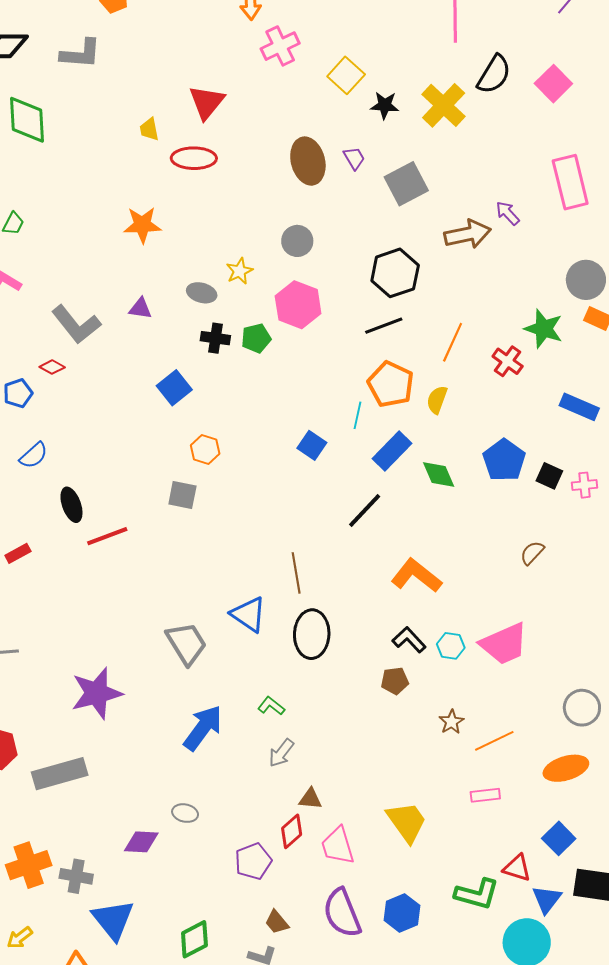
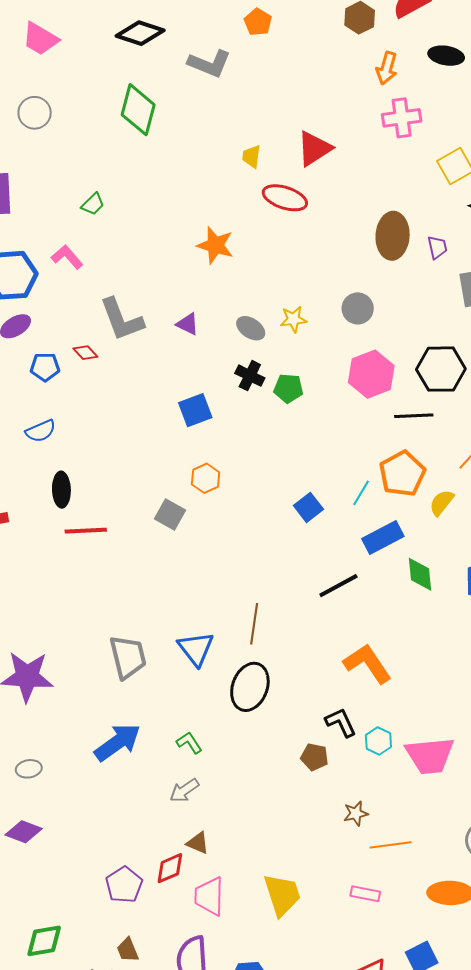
pink hexagon: (298, 305) -> (371, 374), moved
gray ellipse: (185, 813) -> (29, 769), moved, turned -40
purple pentagon: (253, 861) -> (124, 885), turned -30

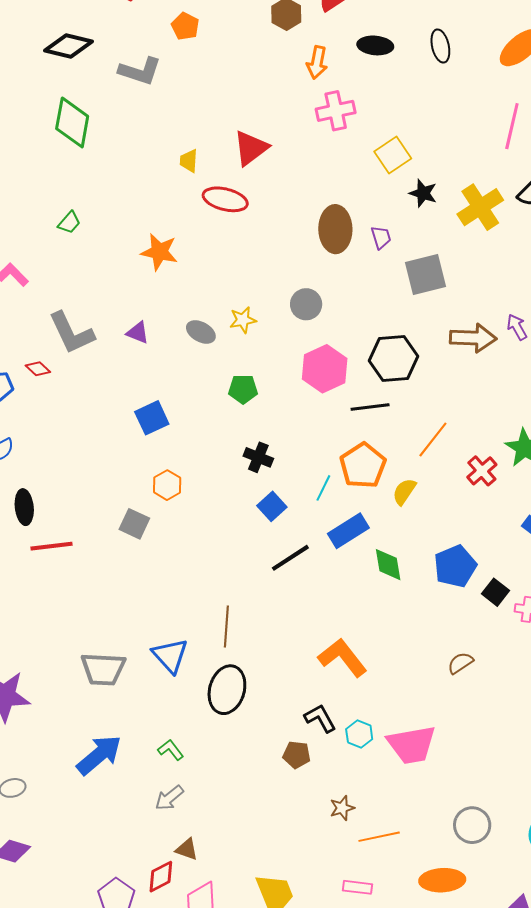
green trapezoid: (93, 204) -> (69, 223), moved
black cross: (250, 376) -> (258, 457), moved
black line: (338, 586) -> (290, 558), moved
gray trapezoid: (128, 657) -> (103, 669), turned 111

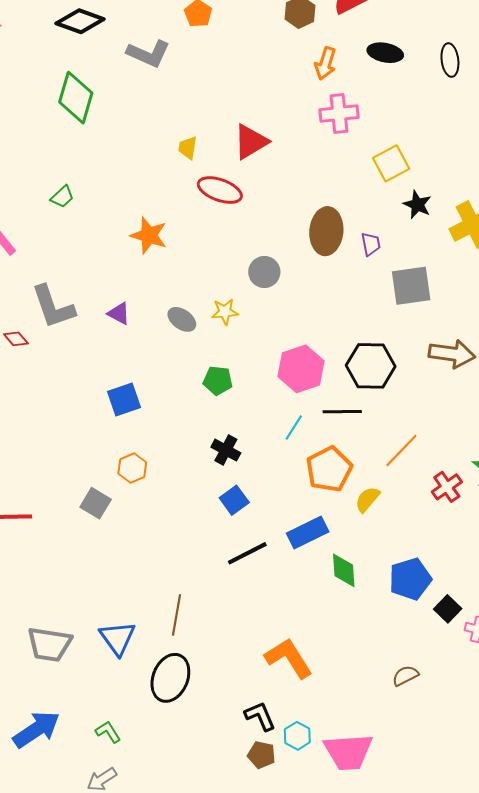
gray circle: (306, 304) -> (264, 272), moved
cyan line: (323, 488) -> (294, 427), moved
brown pentagon: (297, 755) -> (261, 755), moved

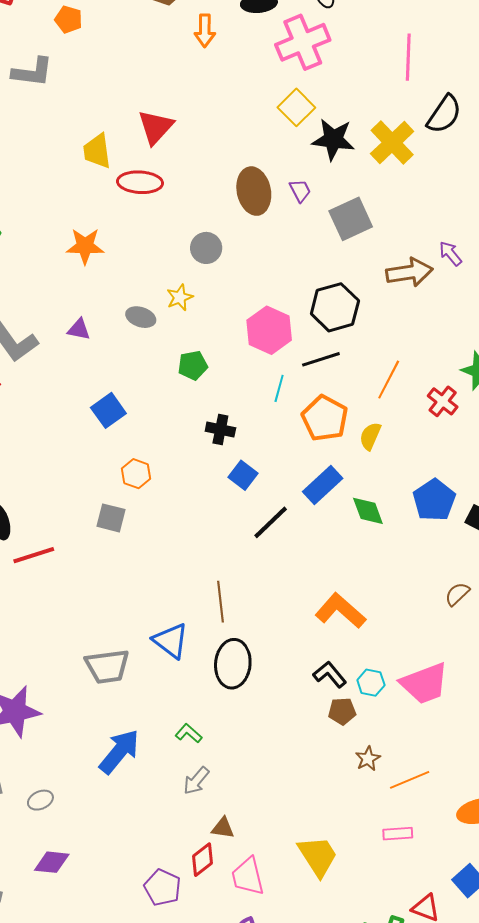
pink cross: (339, 114) -> (303, 42), moved, size x1.4
yellow trapezoid: (188, 148) -> (97, 151), size x1.5
black star: (417, 205) -> (333, 139), size x1.5

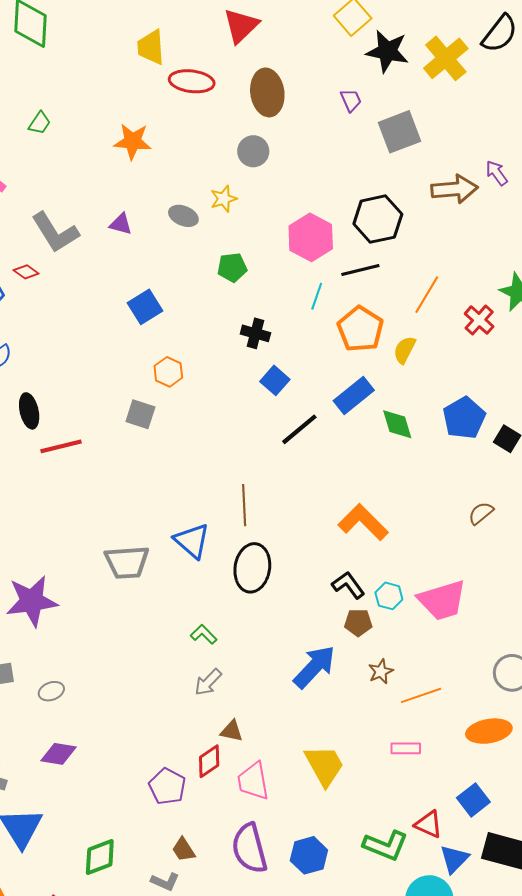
red triangle: (156, 127) -> (241, 26), moved
brown ellipse: (254, 191) -> (267, 92), moved
blue arrow: (119, 752) -> (314, 667), moved

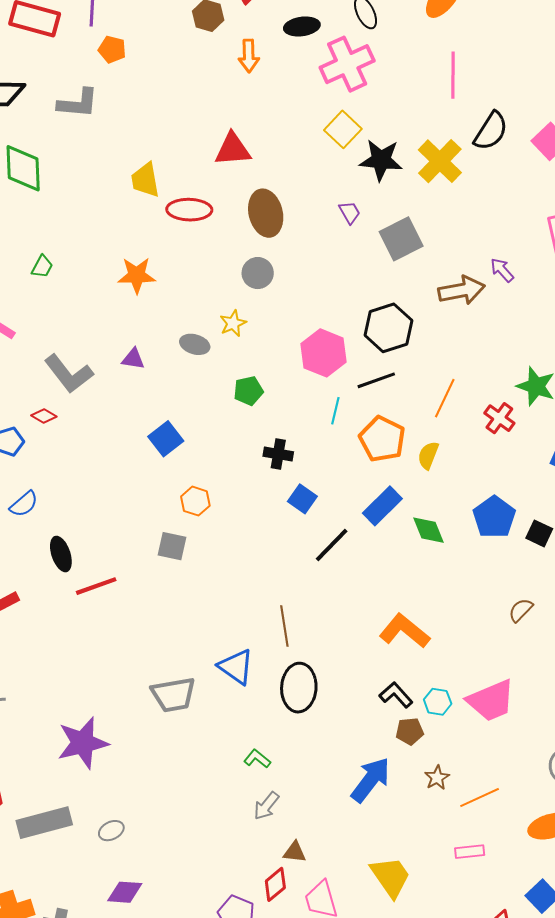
red triangle: (241, 26) -> (233, 149), turned 45

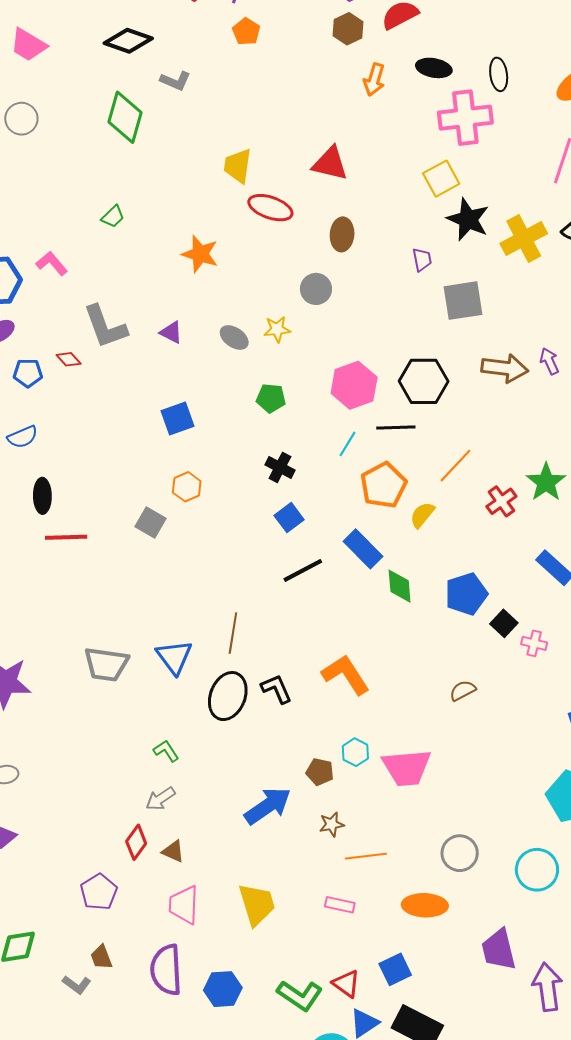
gray L-shape: (78, 103) -> (175, 81), moved, size x0.7
brown ellipse: (266, 213) -> (342, 234), size x0.7
blue rectangle: (382, 506) -> (363, 549), turned 72
black L-shape: (396, 695) -> (277, 689), moved
red diamond: (275, 884) -> (136, 842), moved, turned -32

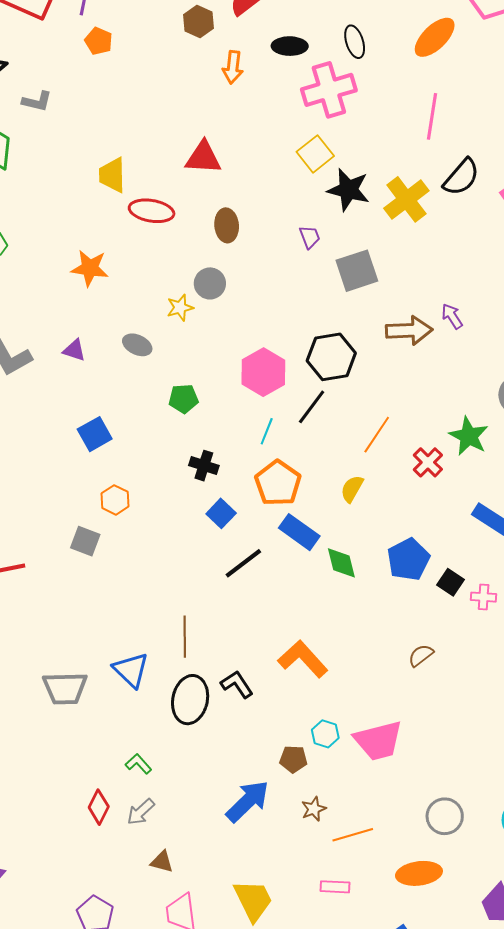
yellow star: (277, 329) -> (180, 308), moved
black line: (396, 427) -> (312, 407), turned -42
orange pentagon: (383, 485) -> (278, 483), moved
red diamond: (136, 842) -> (99, 807), moved

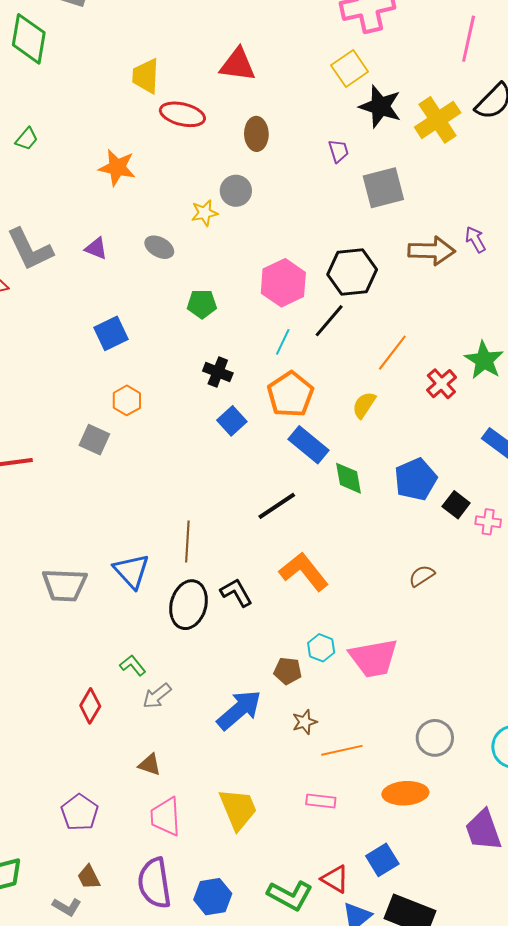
black line: (243, 563) -> (277, 506), moved
gray arrow: (141, 812) -> (157, 696), moved

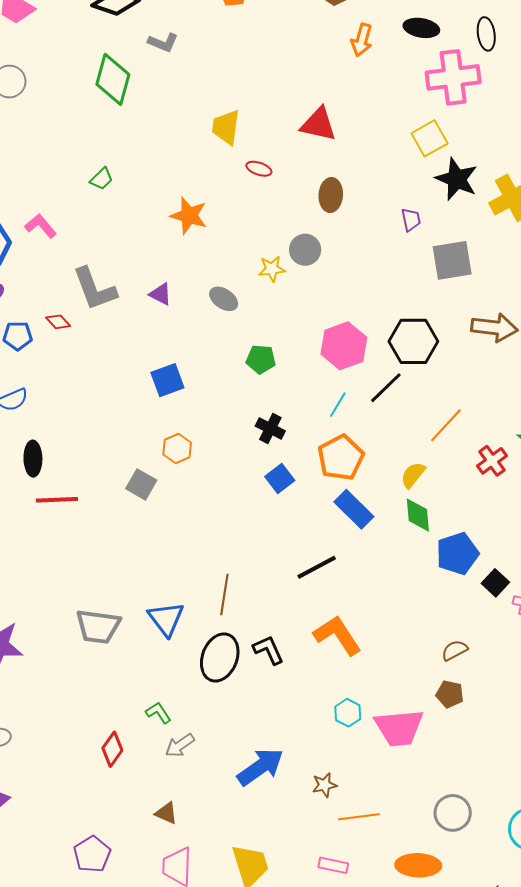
red ellipse: (182, 114) -> (259, 169), size x0.6
green diamond: (349, 478) -> (418, 515), moved
brown pentagon: (288, 671) -> (450, 694), moved

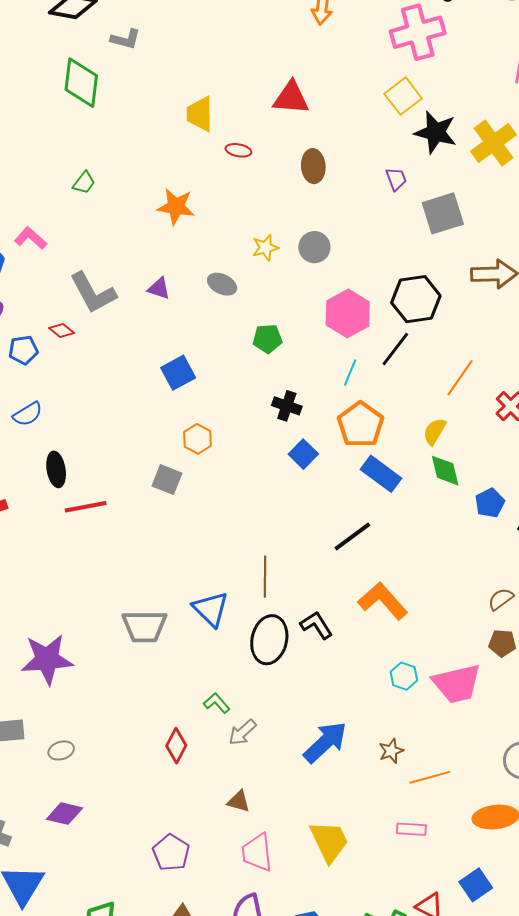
gray circle: (305, 250) -> (314, 247), moved
blue pentagon: (457, 554) -> (490, 503), size x0.7

